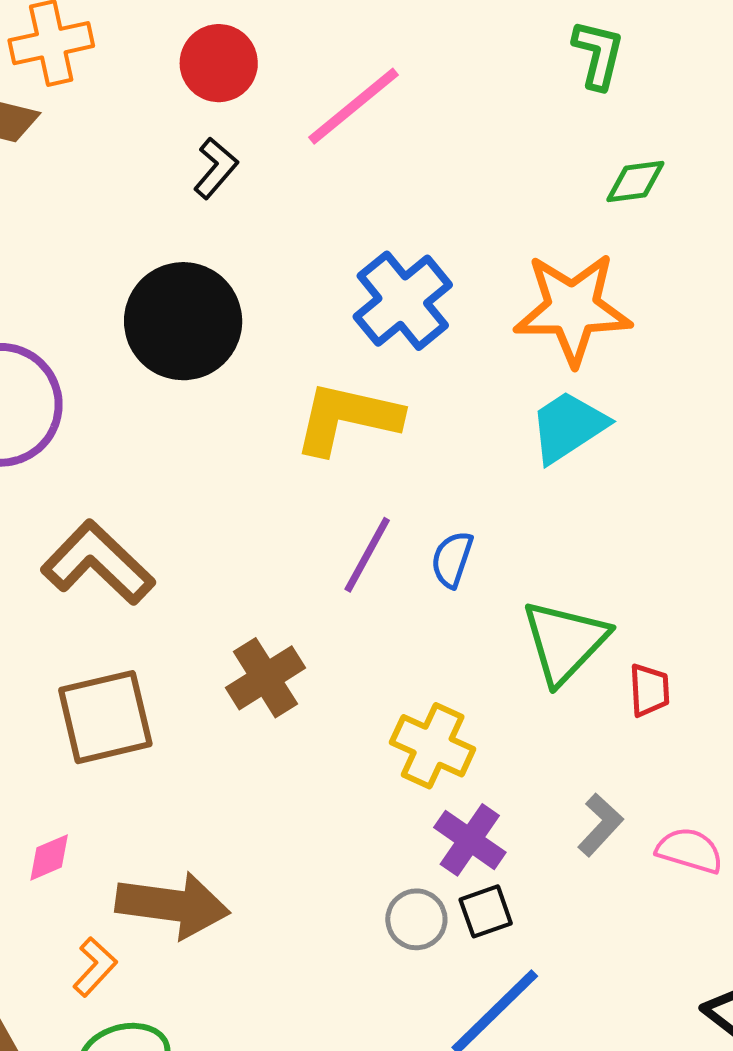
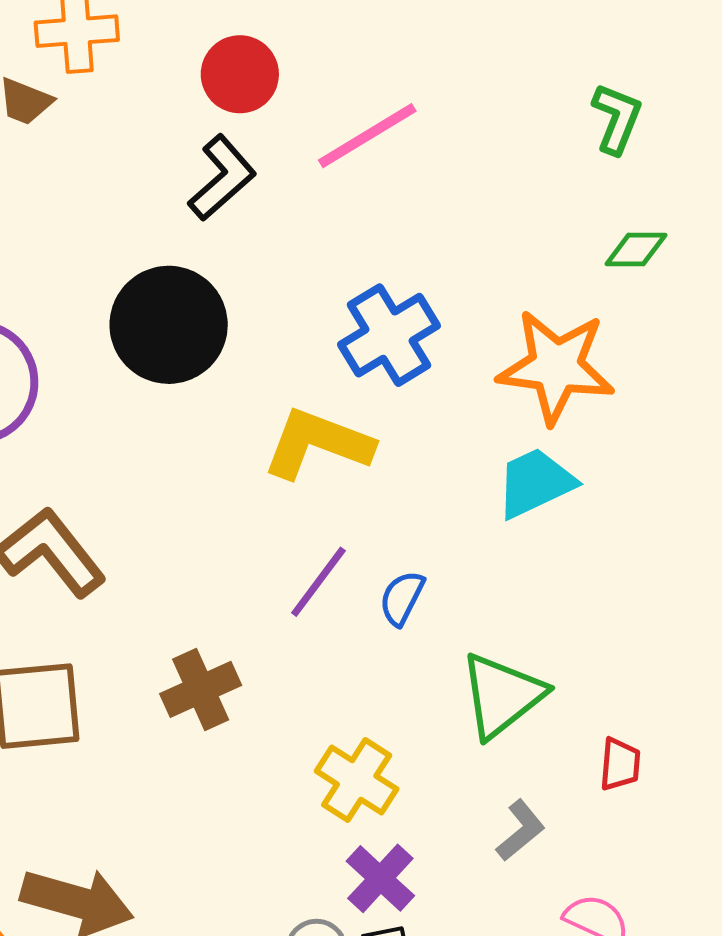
black L-shape: (216, 168) -> (222, 178), size x1.4
red trapezoid: (649, 690) -> (620, 764), moved
gray L-shape: (600, 825) -> (520, 830), moved

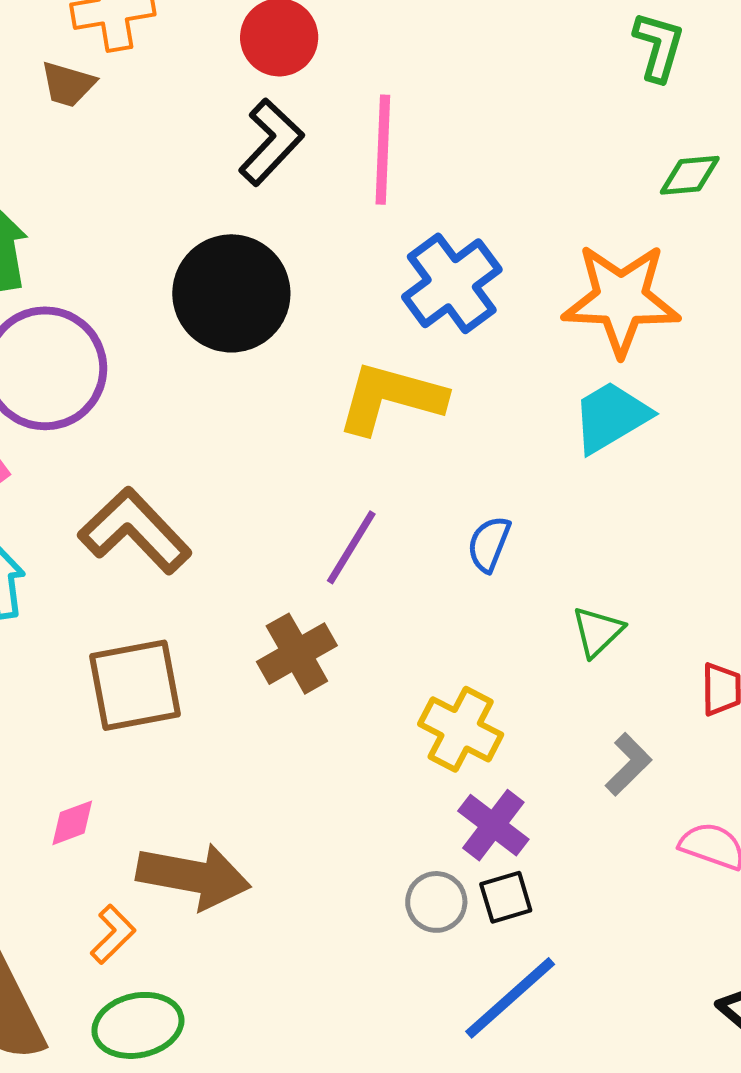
pink line: (367, 136) -> (383, 150), moved, turned -51
purple line: (318, 582) -> (351, 547), moved
green triangle: (502, 695) -> (598, 632), size x0.6

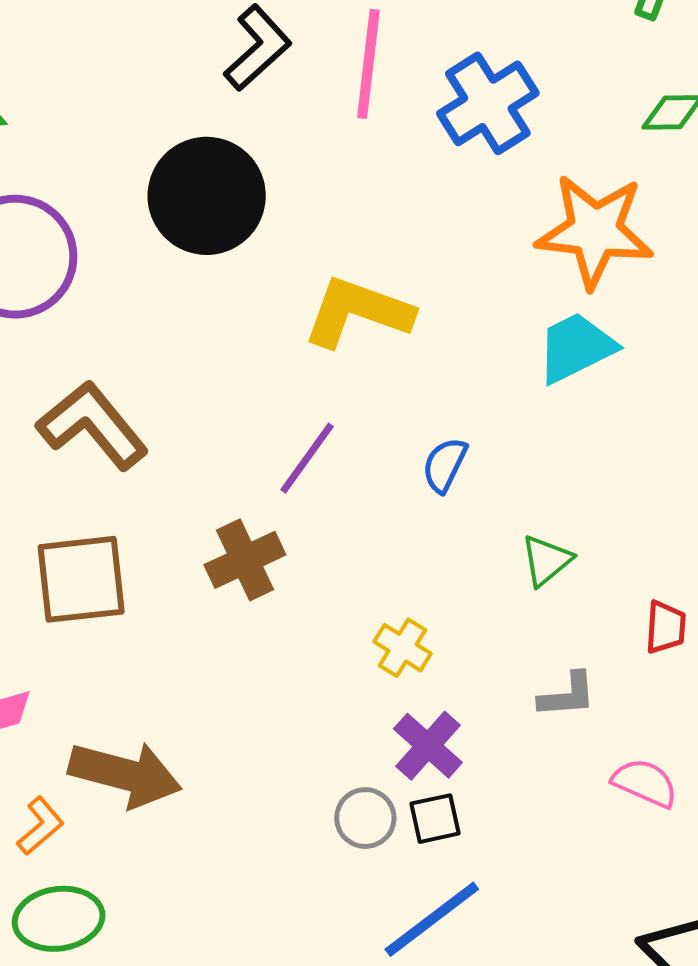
blue cross: (452, 283) -> (488, 103), moved
yellow cross: (461, 729) -> (403, 648), size x0.7
gray L-shape: (628, 764) -> (567, 695), turned 36

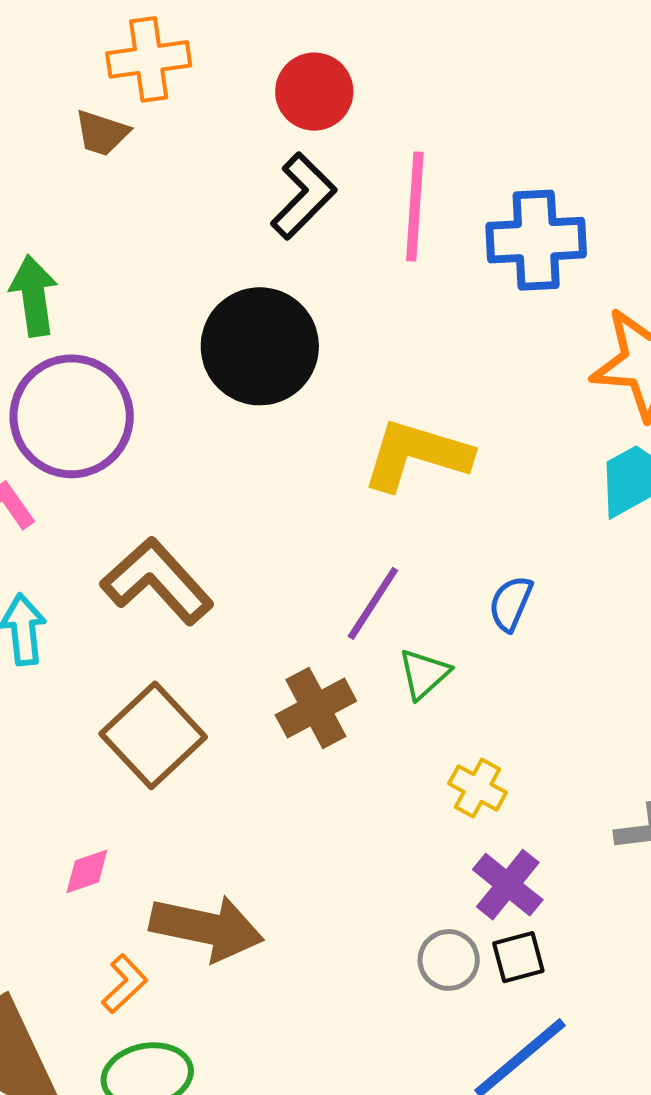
blue cross: (488, 103) -> (536, 240), turned 32
green triangle: (546, 560) -> (424, 674), moved
brown square: (81, 579) -> (153, 735), turned -34

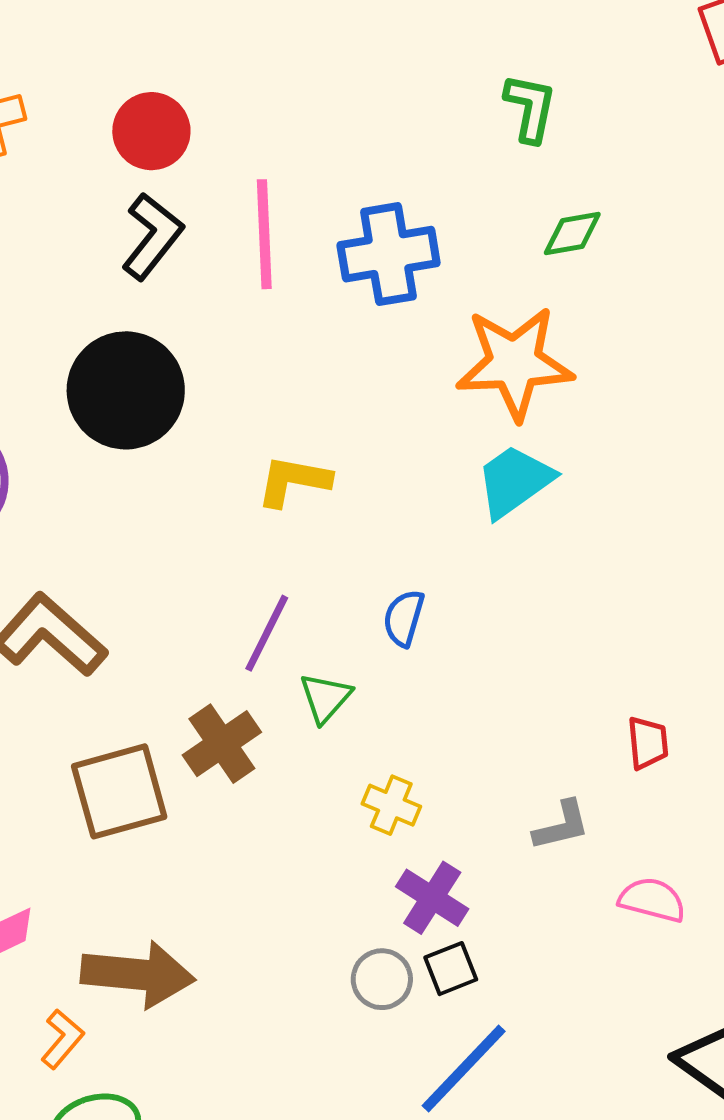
yellow L-shape: (416, 455) -> (293, 481), size x0.7
brown square: (153, 735) -> (119, 791), moved, turned 34

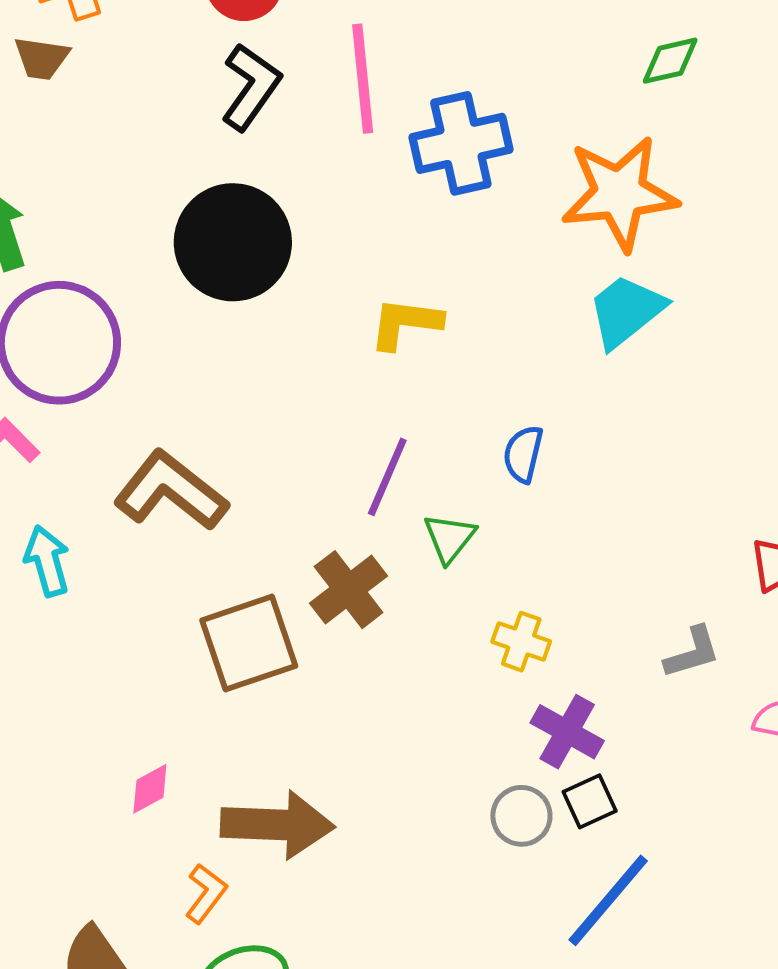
blue cross: (389, 254) -> (461, 143), moved

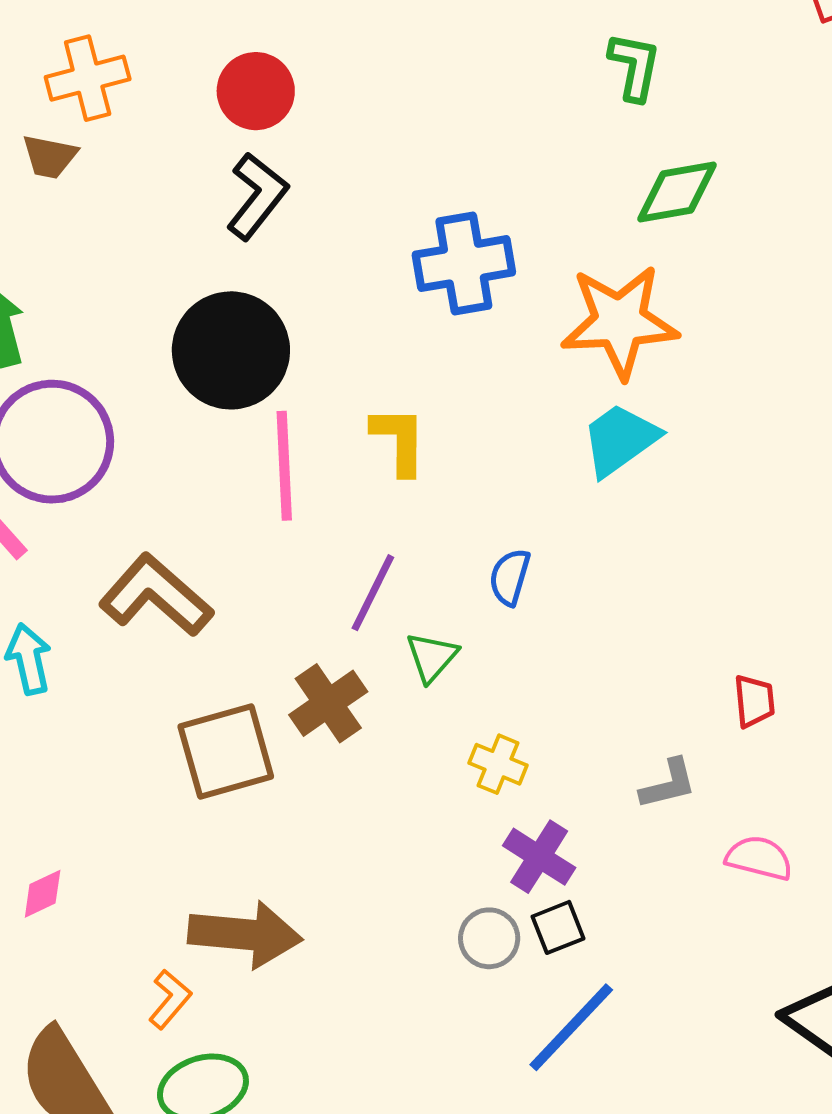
green diamond: (670, 61) -> (677, 192), size x1.4
pink line: (363, 79) -> (284, 466), moved
yellow L-shape: (405, 323) -> (399, 440), turned 80
pink diamond: (150, 789) -> (43, 894), moved

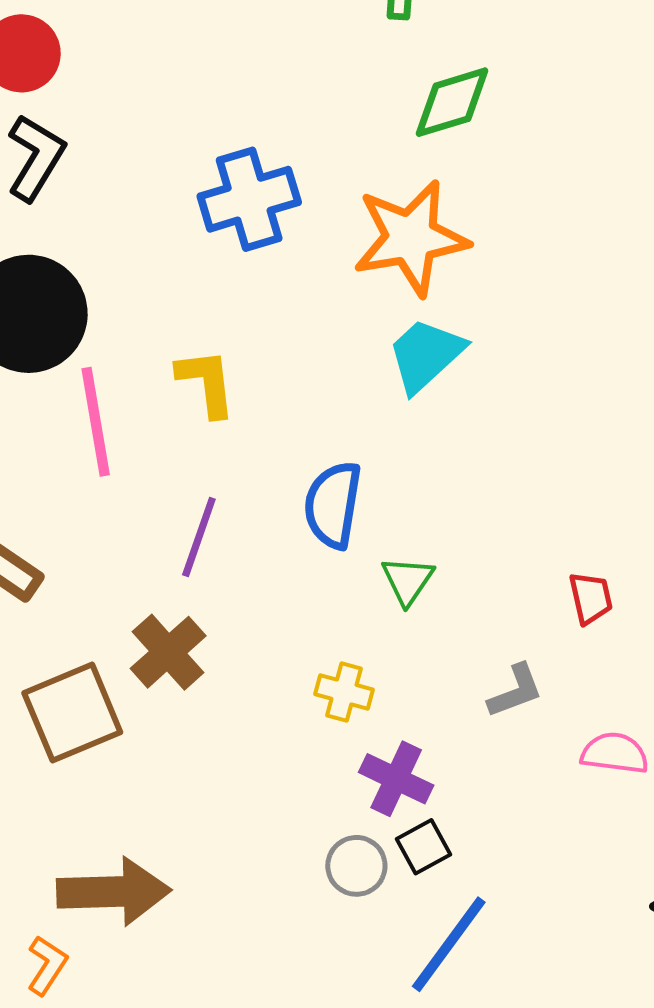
blue semicircle: (510, 577) -> (333, 505), size x1.5
green triangle: (432, 657) -> (408, 580), moved

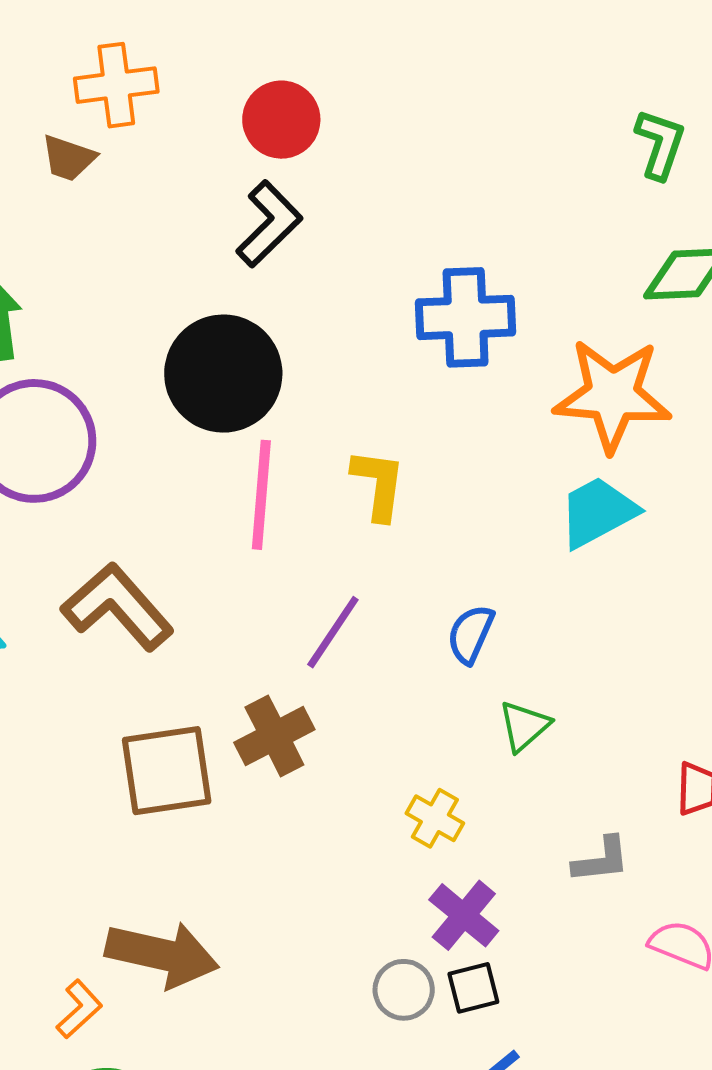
blue semicircle: (333, 505) -> (471, 634), size x0.7

